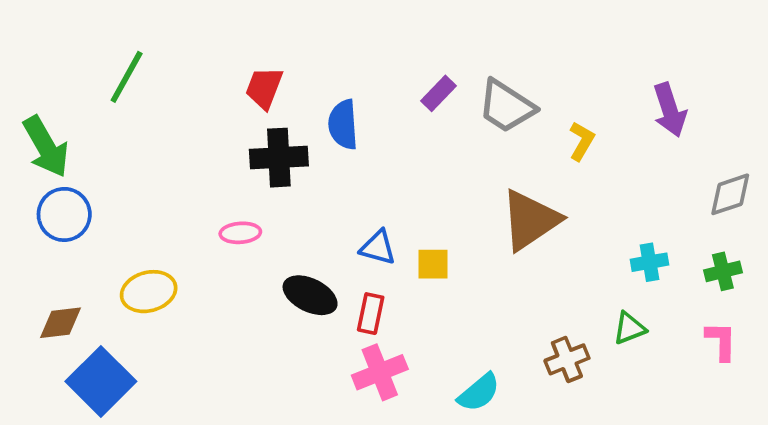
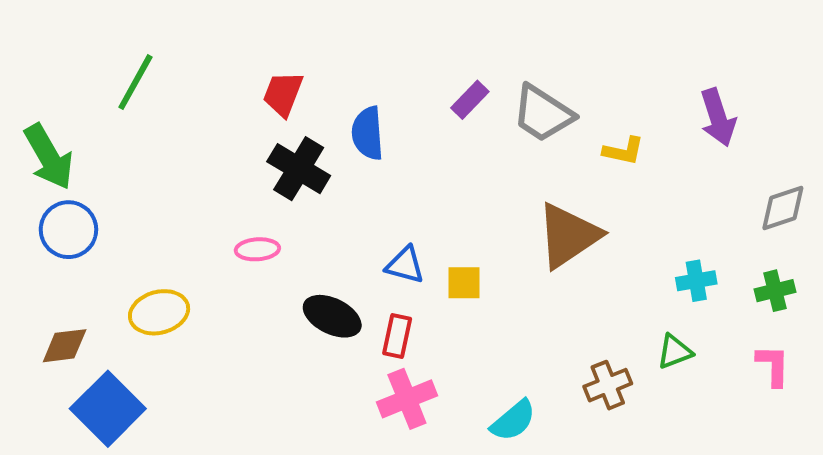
yellow L-shape: (582, 141) -> (623, 151), turned 72
black cross: (279, 158) -> (299, 169), turned 34

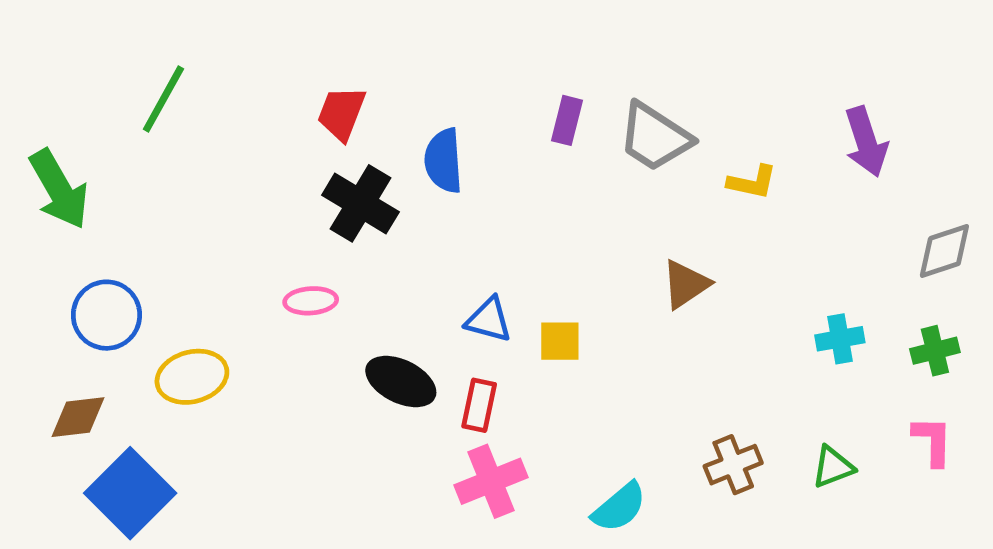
purple rectangle: (470, 100) -> (567, 120), turned -30
blue circle: (68, 230) -> (106, 315), moved
brown triangle: (568, 236) -> (686, 284), size x0.6
green triangle: (675, 352) -> (833, 467), moved

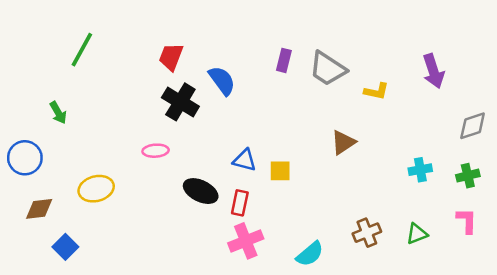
blue semicircle: (444, 161) -> (222, 81), turned 148
green arrow: (59, 189) -> (58, 113), moved, size x0.6
blue circle: (106, 315) -> (25, 158), moved
blue square: (130, 493) -> (65, 247), size x0.6

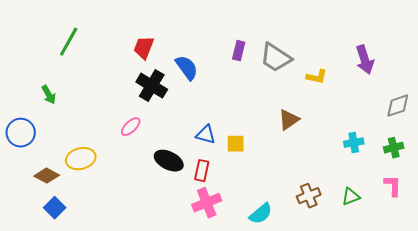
pink ellipse: (156, 151) -> (131, 127), turned -40
brown diamond: (39, 209) -> (47, 176), moved, turned 35

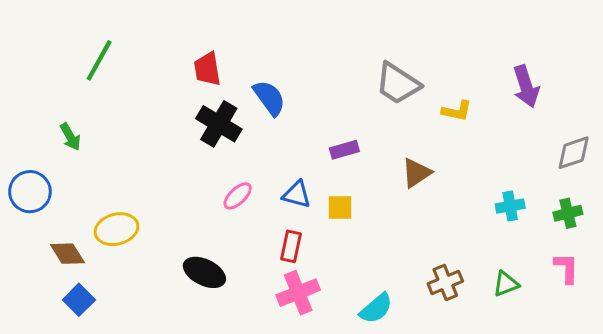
red trapezoid: (144, 48) -> (207, 69), turned -30
purple rectangle: (239, 51) -> (344, 150), moved, turned 60
pink ellipse: (131, 127) -> (238, 196), moved
black ellipse: (169, 161) -> (204, 272), moved
brown diamond: (47, 176) -> (67, 254), turned 30

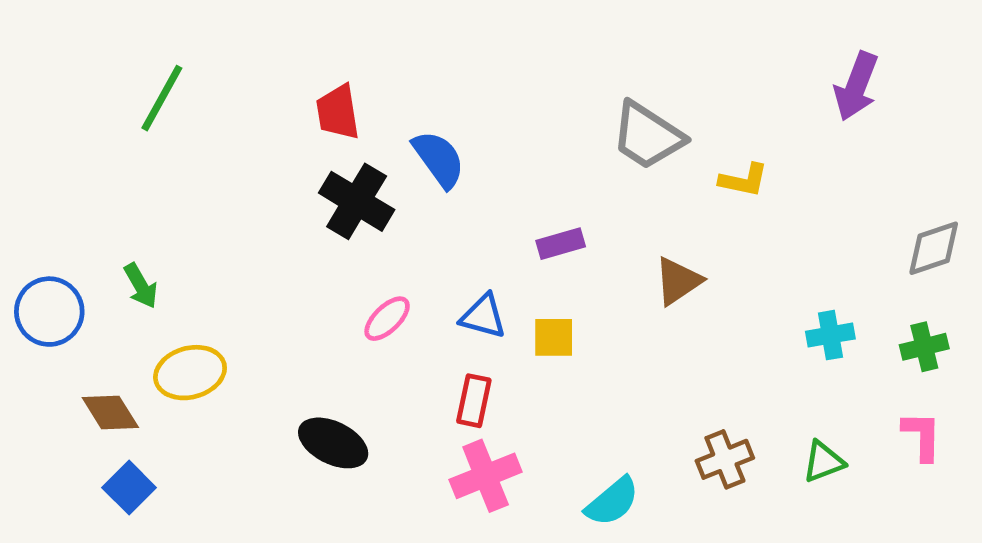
purple arrow: (526, 86) -> (856, 86), moved, turned 39
green arrow: (70, 137) -> (141, 286), moved

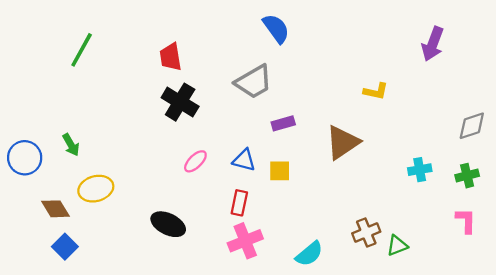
gray trapezoid: (647, 136) -> (254, 82), moved, turned -63
blue semicircle: (439, 159) -> (276, 28), moved
brown triangle: (678, 281) -> (343, 142), size x1.4
green triangle: (823, 462) -> (397, 246), moved

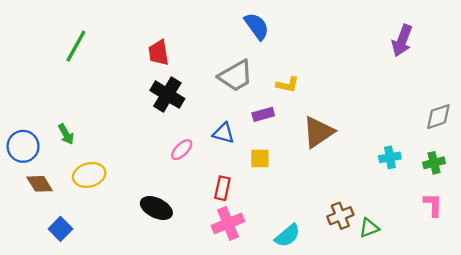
yellow L-shape: (376, 91) -> (287, 85), moved
blue triangle: (244, 160) -> (224, 133), moved
brown diamond: (55, 209) -> (40, 184), moved

